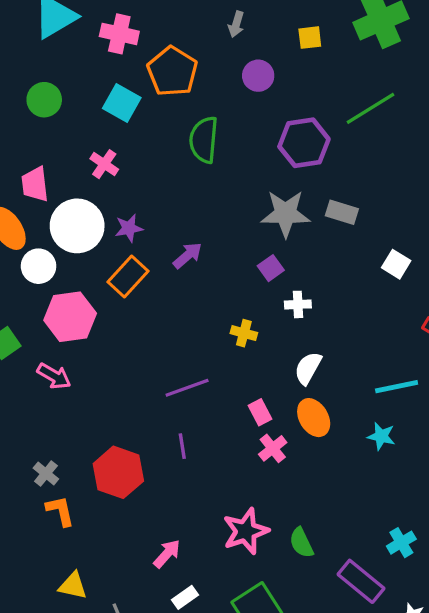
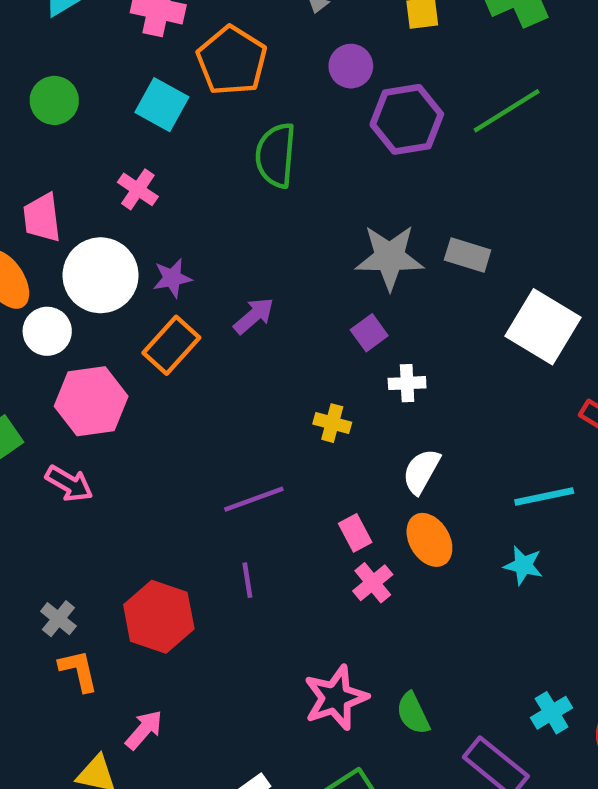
purple hexagon: (304, 143) -> (407, 119), moved
white square: (396, 264) -> (543, 327), size x1.8
pink arrow: (167, 554) -> (144, 730), moved

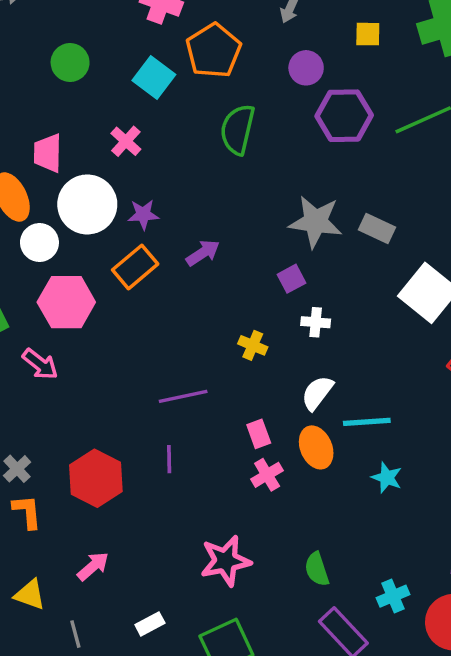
cyan line: (544, 497) -> (367, 422), moved
green semicircle: (413, 713) -> (317, 569), moved
pink arrow: (144, 730) -> (93, 566), moved

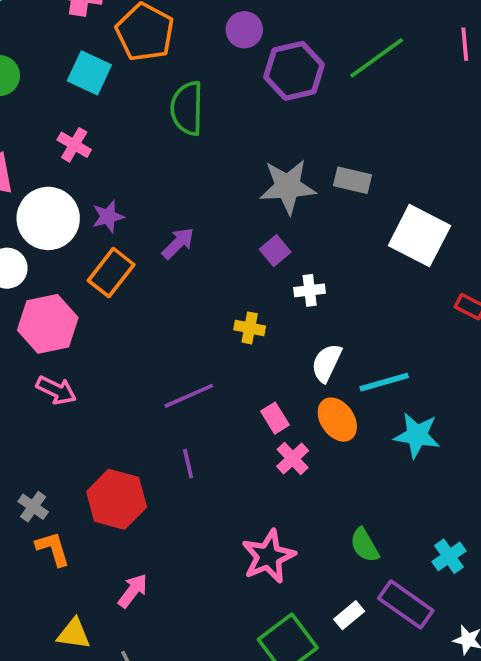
pink arrow: (40, 364) -> (56, 390), moved
cyan star: (387, 478) -> (417, 435), size x1.4
white rectangle: (150, 624) -> (349, 615), moved

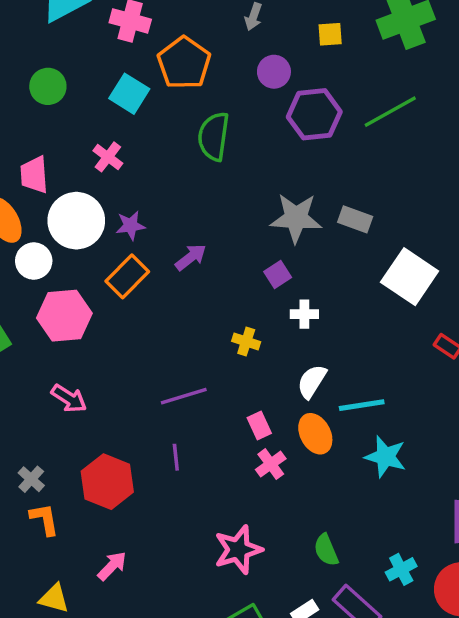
pink arrow: (56, 390) -> (69, 398), moved

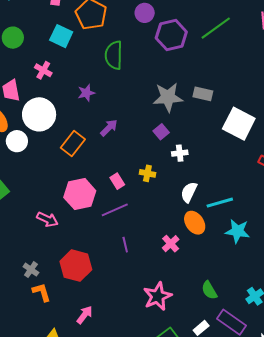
pink cross: (108, 157) -> (43, 70), moved
purple star: (131, 225) -> (86, 93), moved
pink hexagon: (64, 316) -> (80, 194), moved
pink rectangle: (259, 426) -> (117, 181), moved
purple line: (176, 457) -> (125, 245), moved

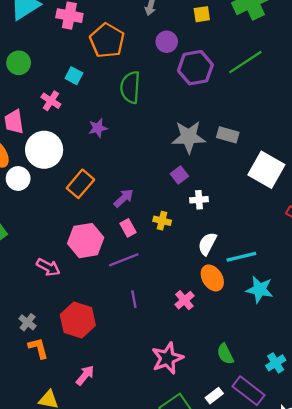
cyan square: (61, 36) -> (74, 76), moved, size x0.7
purple arrow: (109, 128) -> (124, 198), moved

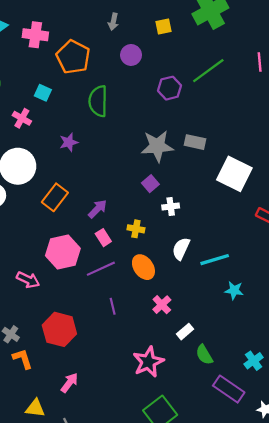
purple hexagon: (195, 68) -> (170, 88), moved, size x0.7
orange ellipse: (212, 278) -> (143, 267), moved
cyan star: (260, 290) -> (234, 290), size x0.7
white rectangle: (214, 396) -> (185, 332), moved

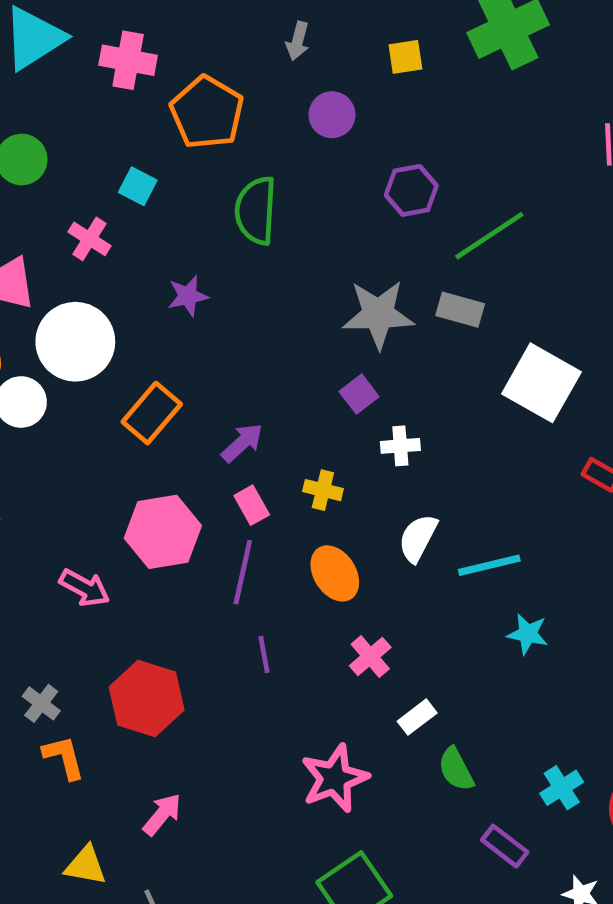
green line: (208, 71) -> (489, 236), moved
purple line: (101, 269) -> (243, 572), turned -56
purple rectangle: (229, 389) -> (505, 846), size x0.7

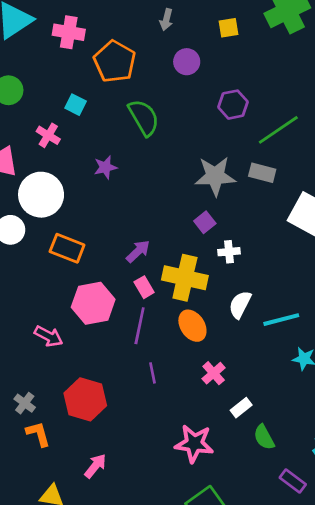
green semicircle: (256, 210) -> (144, 117), turned 147
orange rectangle: (152, 413) -> (67, 248), moved, turned 72
yellow cross: (323, 490) -> (185, 278), size x2.0
pink star: (335, 778) -> (194, 444), turned 30

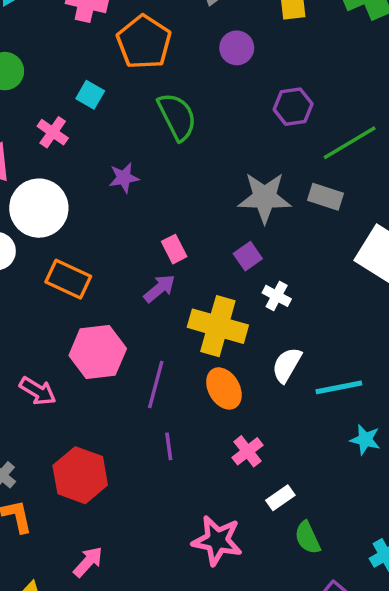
white cross: (229, 252) -> (277, 296), turned 30
pink rectangle: (144, 287) -> (174, 249), moved

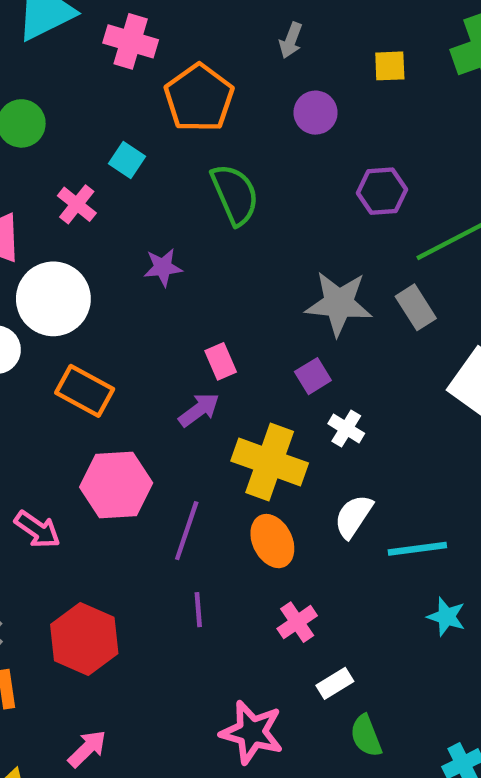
gray rectangle: (326, 197) -> (416, 307), turned 36

